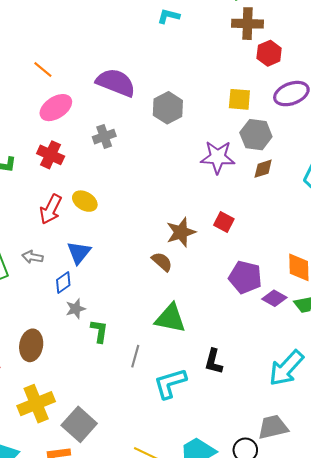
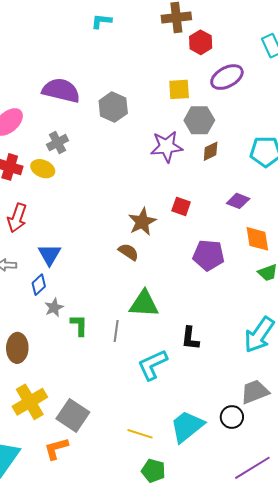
yellow ellipse: (85, 201) -> (43, 169), moved
purple diamond: (274, 298) -> (238, 201), moved
gray line: (135, 356) -> (116, 331), moved

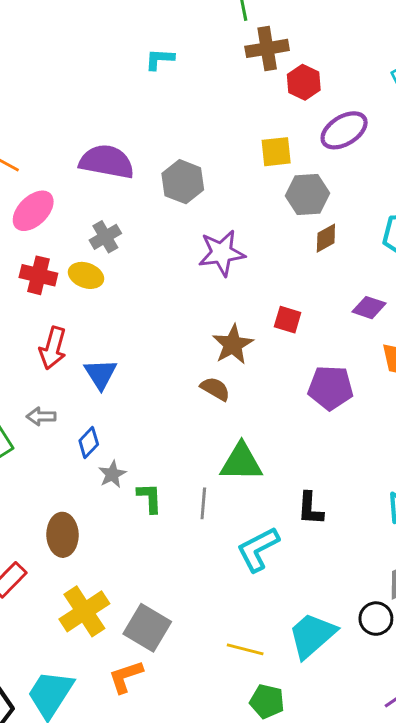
purple star: (167, 147) -> (222, 253), moved
blue triangle: (49, 255) -> (101, 374), moved

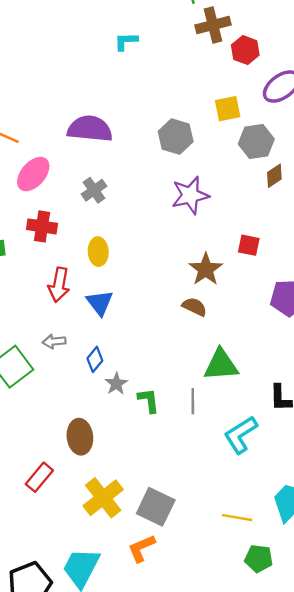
gray hexagon: (183, 182) -> (176, 137), moved
yellow ellipse: (86, 275) -> (98, 252), moved, turned 72

